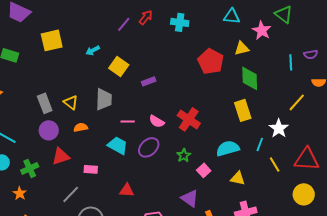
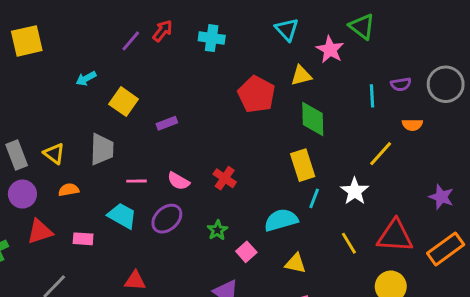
cyan triangle: (232, 16) -> (287, 29), turned 42
yellow square: (52, 40) -> (27, 41), moved
red cross: (189, 119) -> (225, 178), size x0.7
cyan line: (260, 144) -> (314, 198), moved
pink rectangle: (91, 169) -> (83, 239), moved

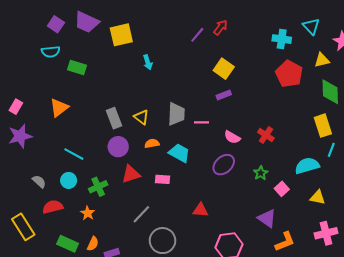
cyan cross: (212, 38) -> (282, 39), moved
cyan arrow: (86, 78) -> (148, 62), moved, turned -80
yellow square: (124, 102) -> (224, 69), moved
pink line: (137, 181) -> (202, 122), moved
cyan trapezoid: (122, 216) -> (179, 153), moved

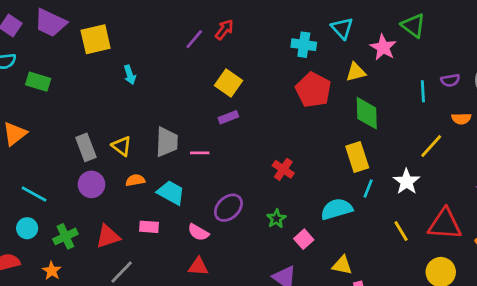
pink semicircle: (232, 137) -> (198, 232), moved
red triangle: (131, 174) -> (108, 236), moved
yellow triangle: (318, 197) -> (342, 265), moved

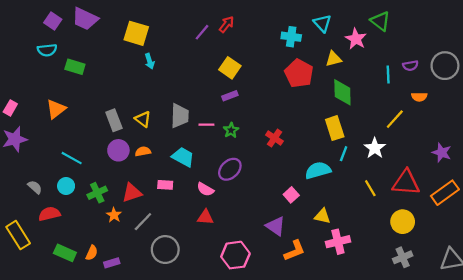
yellow square: (96, 39) -> (136, 33), moved, turned 30
orange semicircle: (135, 180) -> (143, 151), moved
green star: (276, 219) -> (231, 130), moved
orange star: (52, 271) -> (114, 215), moved

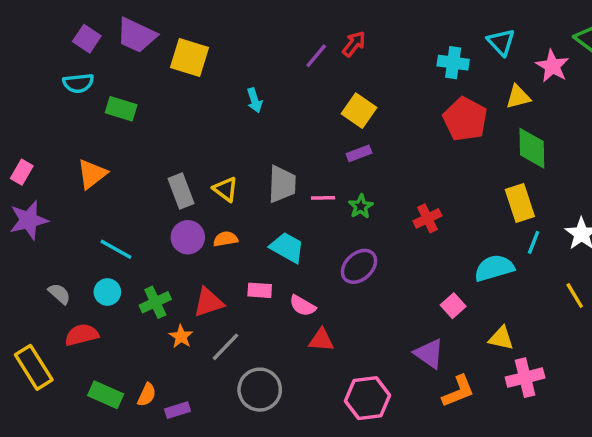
yellow square: (136, 33) -> (190, 57), moved
cyan arrow: (150, 61) -> (255, 100), moved
red cross: (274, 138) -> (427, 218), turned 30
pink semicircle: (205, 189) -> (303, 306), moved

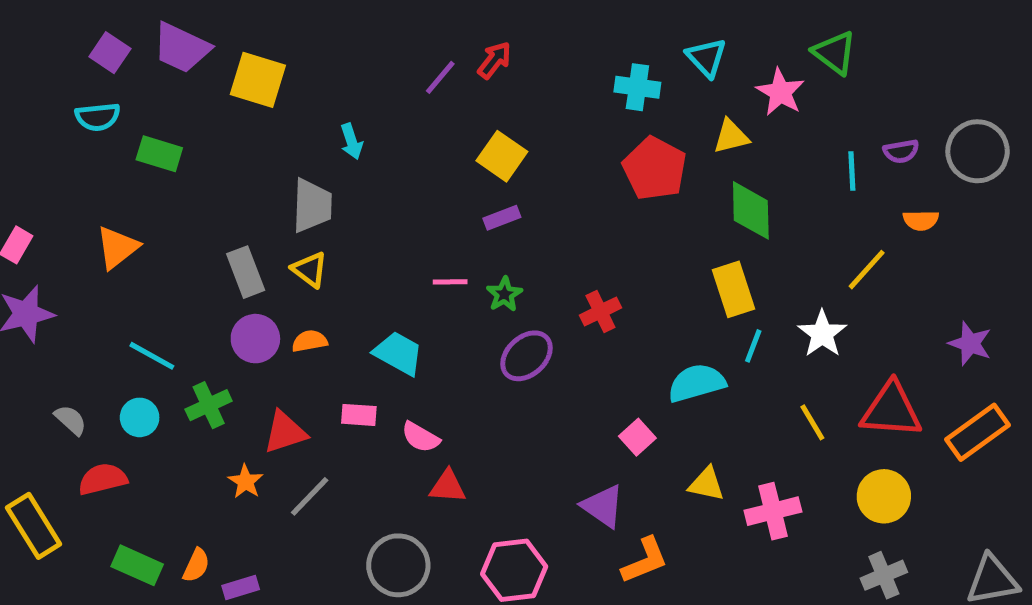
gray trapezoid: (282, 184) -> (312, 205), moved
purple ellipse: (359, 266) -> (526, 356), moved
green cross: (155, 302) -> (209, 405), moved
pink cross: (525, 378) -> (773, 511), moved
gray circle: (260, 390) -> (398, 565), moved

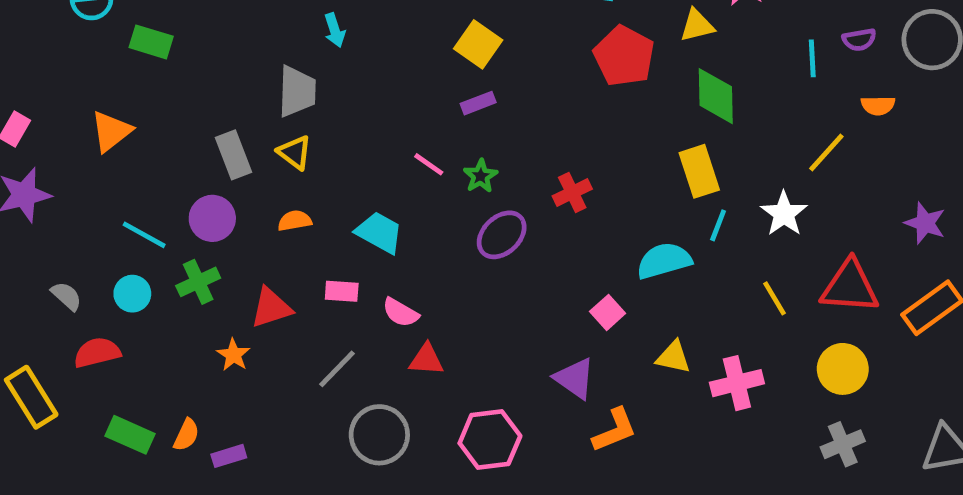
pink line: (450, 282) -> (429, 164), turned 36
purple circle: (255, 339) -> (212, 218), moved
gray line: (310, 496) -> (337, 369), moved

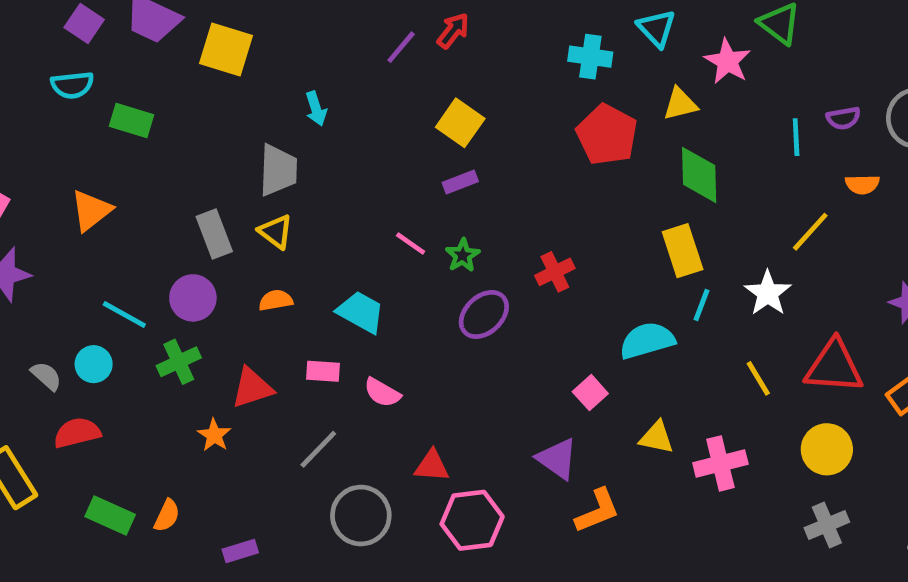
cyan circle: (132, 294) -> (94, 364), moved
red triangle: (426, 360) -> (432, 466), moved
purple rectangle: (229, 456) -> (240, 551), moved

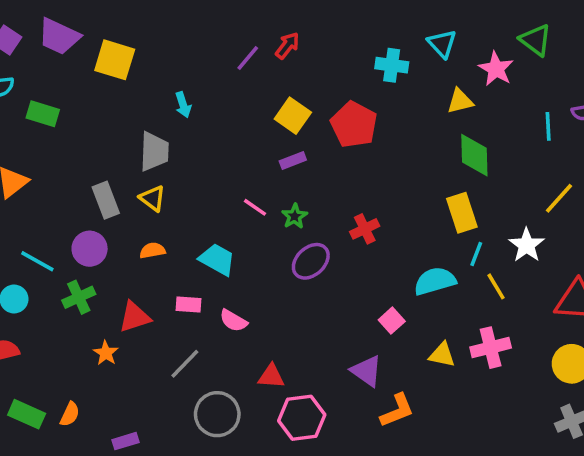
red pentagon: (607, 135) -> (354, 125), moved
yellow line: (758, 378) -> (496, 286), moved
pink cross: (720, 463) -> (491, 348), moved

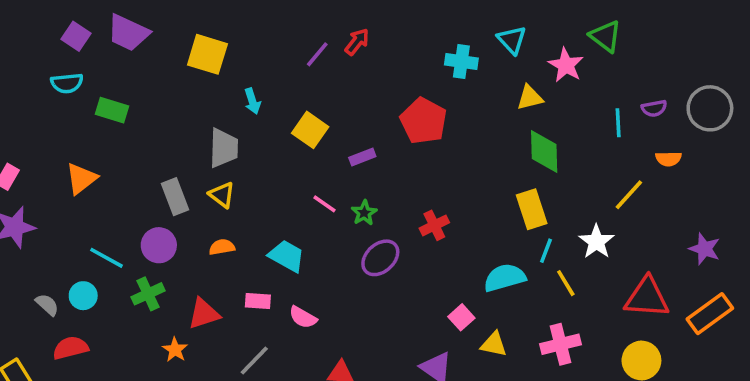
yellow square: (115, 60) -> (207, 54), moved
yellow square: (293, 116) -> (310, 130), moved
yellow triangle: (442, 355) -> (494, 344), moved

